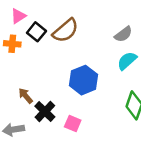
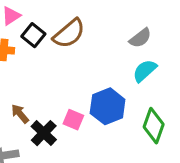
blue hexagon: (84, 80) -> (108, 106), moved
pink square: (73, 124) -> (73, 120), moved

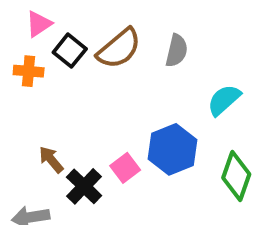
gray semicircle: (140, 38) -> (177, 51), moved, turned -40
pink square: (73, 120) -> (125, 168), turned 30

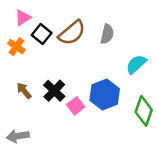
orange cross: (29, 71) -> (16, 47), turned 30
brown arrow: (51, 160) -> (24, 91), moved
black cross: (84, 186) -> (54, 91), moved

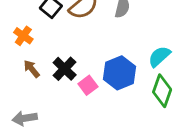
orange cross: (16, 47) -> (23, 36), moved
cyan semicircle: (136, 64) -> (159, 56), moved

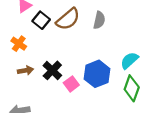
brown arrow: (32, 69) -> (25, 70), turned 120

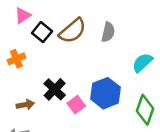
orange cross: (19, 44) -> (16, 59), turned 32
cyan semicircle: (129, 60) -> (142, 63), moved
brown arrow: (25, 70) -> (25, 105), moved

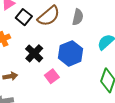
black cross: (55, 89) -> (34, 53), moved
blue hexagon: (106, 93) -> (70, 53), moved

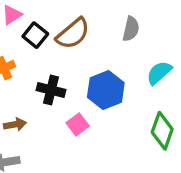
gray semicircle: (78, 17) -> (131, 29), moved
black cross: (34, 53) -> (51, 90), turned -30

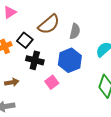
gray semicircle: (131, 29) -> (75, 31), moved
black square: (35, 35) -> (25, 40), moved

